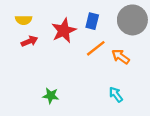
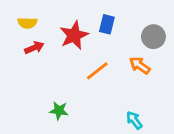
gray circle: (132, 20) -> (153, 37), moved, size x0.7
orange line: (96, 48) -> (97, 71), moved
cyan arrow: (116, 94) -> (134, 120), moved

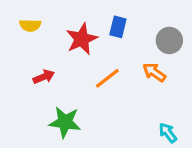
red arrow: (34, 48) -> (44, 77), moved
green star: (59, 111) -> (65, 122), size x1.5
cyan arrow: (134, 120) -> (168, 133), moved

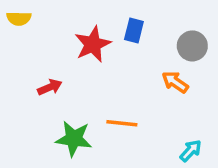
yellow semicircle: (30, 25) -> (19, 18), moved
orange line: (107, 78) -> (122, 123), moved, turned 44
cyan arrow: (168, 133) -> (191, 151), turned 80

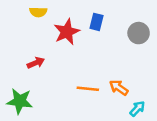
yellow semicircle: (19, 18) -> (38, 12), moved
orange arrow: (175, 82) -> (119, 88), moved
green star: (74, 139) -> (20, 101), moved

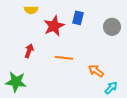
red arrow: (36, 63) -> (29, 51), turned -48
orange line: (88, 89) -> (64, 58), moved

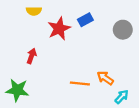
blue rectangle: (78, 18) -> (85, 20), turned 48
orange line: (64, 58) -> (80, 83), moved

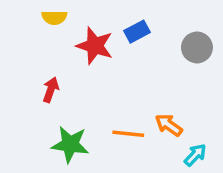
red star: (59, 29) -> (95, 46), turned -30
green star: (17, 90) -> (70, 144), moved

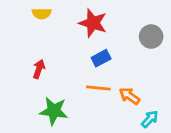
blue rectangle: (137, 32) -> (101, 58), moved
red star: (95, 46) -> (93, 23), moved
orange line: (128, 134) -> (98, 88), moved

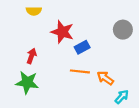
red star: (93, 23) -> (62, 32), moved
green star: (54, 111) -> (27, 82), moved

